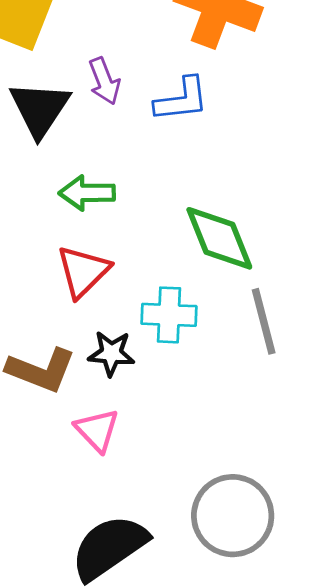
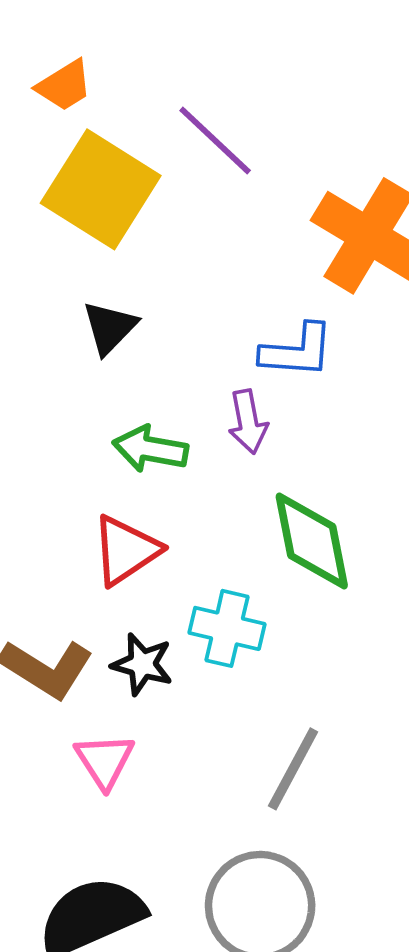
purple arrow: (104, 81) -> (248, 422), moved
black triangle: (40, 109) -> (110, 328), size x0.7
gray line: (264, 321) -> (293, 769), moved, turned 32

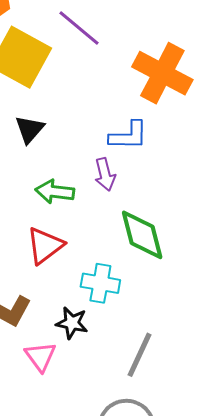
black star: (142, 664) -> (72, 323), moved

